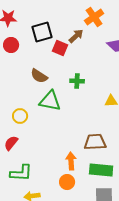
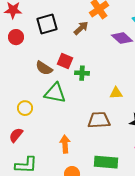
red square: (60, 48) -> (65, 61), moved
brown trapezoid: (95, 142) -> (99, 120), moved
orange arrow: (71, 161) -> (65, 144), moved

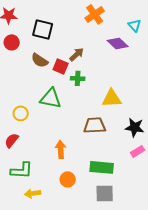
black square: (47, 24) -> (43, 29), turned 30
brown arrow: (81, 28) -> (77, 54), moved
brown semicircle: (44, 68) -> (40, 60), moved
yellow triangle: (116, 93) -> (112, 98), size x1.5

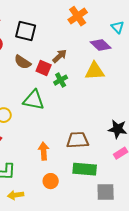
green cross: (78, 78) -> (61, 80), turned -32
yellow triangle: (112, 98) -> (95, 71), moved
brown trapezoid: (95, 125) -> (78, 140), moved
gray square: (105, 193) -> (106, 192), moved

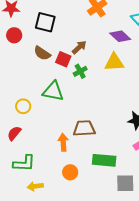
brown trapezoid: (78, 140) -> (84, 128), moved

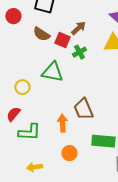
brown trapezoid: (84, 128) -> (83, 109), turned -110
green L-shape: (24, 163) -> (29, 132), moved

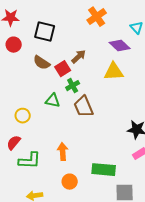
red square: (62, 40) -> (63, 69), turned 35
green cross: (79, 52) -> (73, 86), moved
green triangle: (52, 72) -> (53, 101), size x0.7
brown trapezoid: (83, 109) -> (84, 107), moved

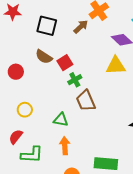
red circle: (14, 45) -> (16, 72), moved
brown arrow: (79, 57) -> (81, 27), moved
green triangle: (53, 101) -> (61, 120), moved

